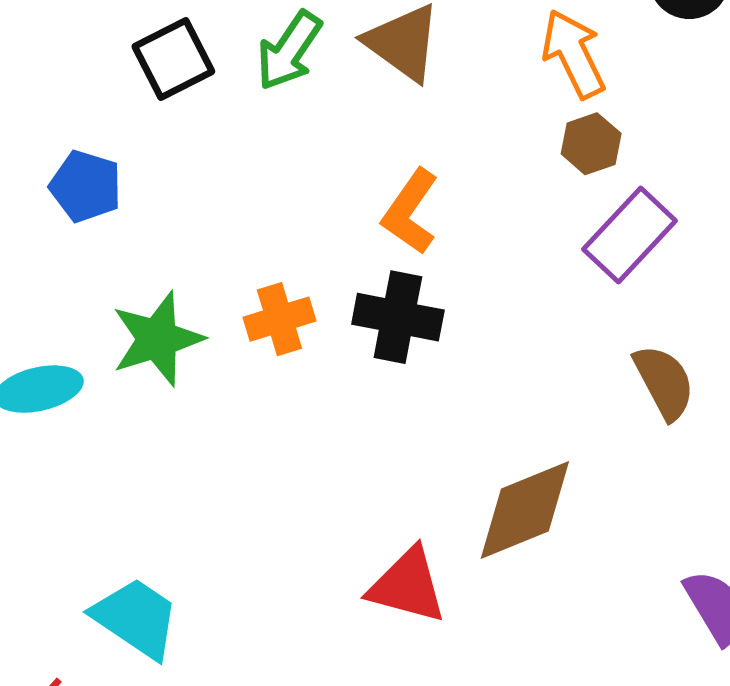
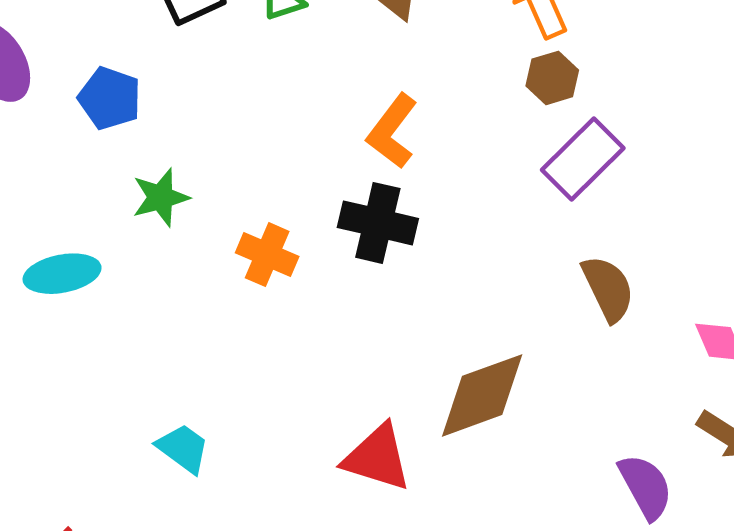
orange cross: (279, 319) -> (267, 255), moved, turned 38
green star: (157, 339) -> (161, 197), moved, size x0.7
cyan trapezoid: (136, 618) -> (183, 448), moved, size x0.7

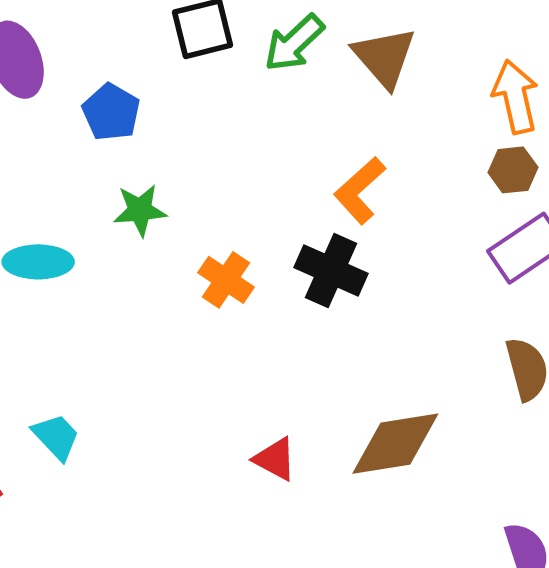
cyan trapezoid: (183, 448) -> (56, 437), moved
red triangle: (377, 458) -> (275, 459), moved, size x0.7

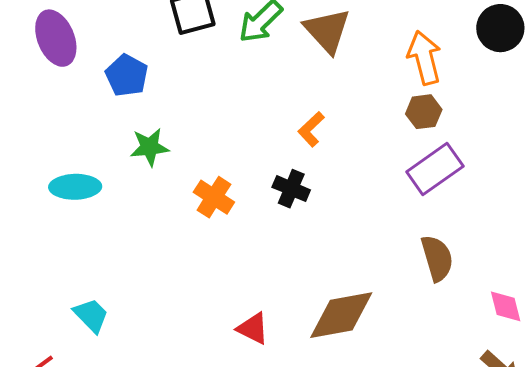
orange L-shape: (360, 190) -> (311, 129), size x0.7
black cross: (331, 270) -> (291, 189), size x0.7

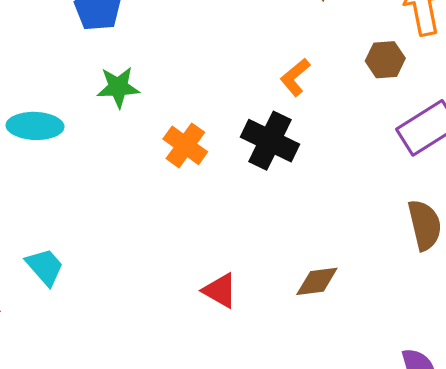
brown hexagon: (424, 112) -> (385, 60), moved
black cross: (291, 189) -> (270, 141), size x1.4
brown diamond: (341, 315) -> (317, 281), size x0.6

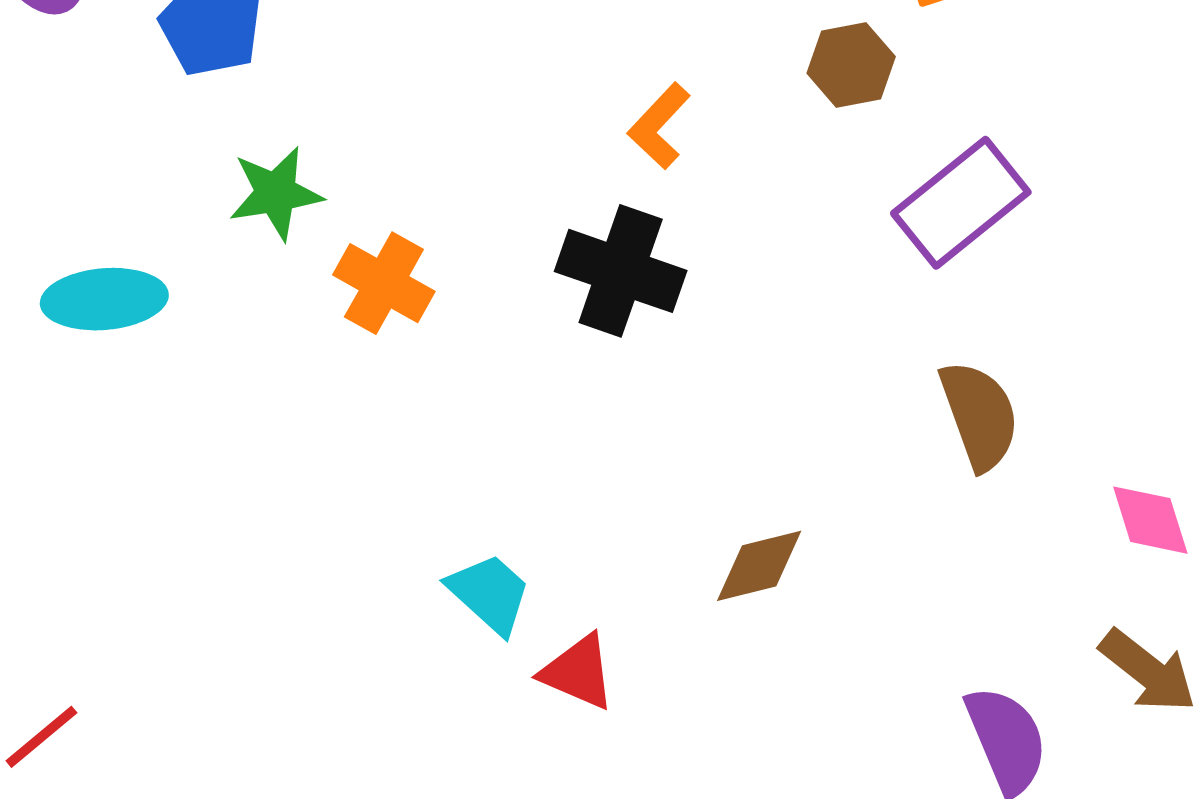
orange cross: (185, 145) -> (384, 283), moved
cyan trapezoid: (45, 267) -> (489, 593), moved
red triangle: (220, 291) -> (578, 672), moved

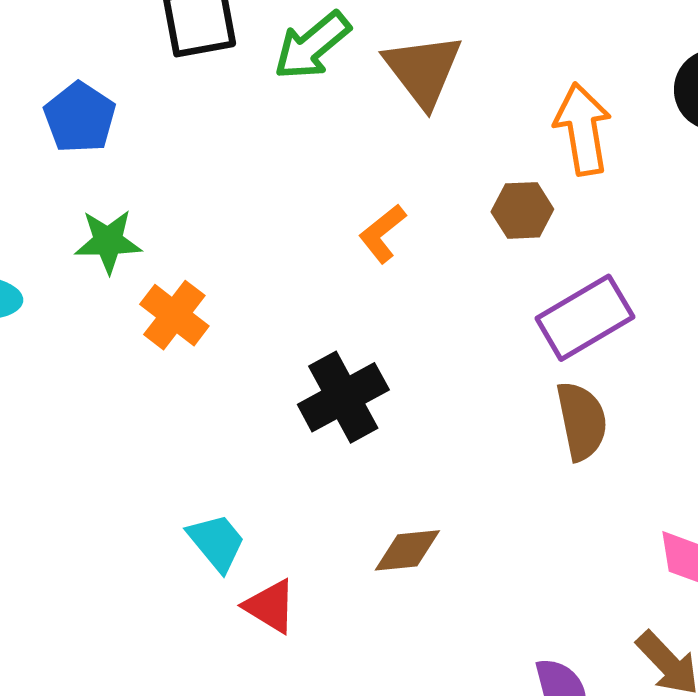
black cross: (621, 271) -> (343, 397), moved, turned 34
brown semicircle: (979, 415) -> (582, 421), moved

